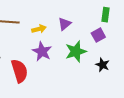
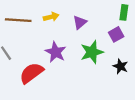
yellow arrow: (39, 29) -> (51, 17), moved
red semicircle: (19, 71) -> (31, 73), turned -110

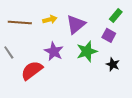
green rectangle: (124, 12) -> (116, 15), turned 32
purple triangle: (80, 22) -> (76, 24), size x1.5
purple square: (116, 34) -> (109, 35), turned -32

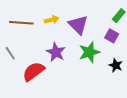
purple triangle: (76, 24) -> (78, 25), turned -35

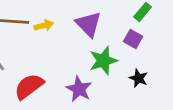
yellow arrow: (52, 20) -> (44, 25), moved
purple star: (56, 52) -> (79, 89), moved

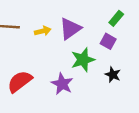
purple triangle: (88, 24) -> (70, 29), turned 40
yellow arrow: (44, 25) -> (43, 31), moved

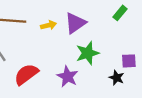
purple square: (108, 41) -> (129, 61), moved, turned -32
black star: (113, 75) -> (117, 78), moved

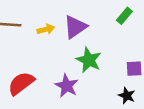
green star: (88, 53) -> (89, 60), turned -30
black star: (117, 78) -> (127, 96), moved

